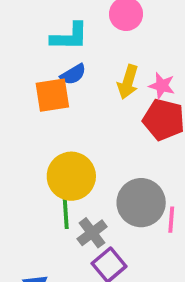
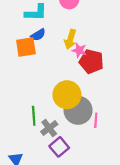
pink star: (162, 86) -> (79, 50), moved
yellow circle: (71, 176) -> (67, 95), moved

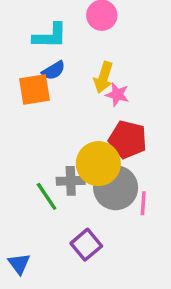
red pentagon: (91, 61) -> (128, 139), moved
green line: (34, 116) -> (47, 196), turned -30
gray cross: (49, 128) -> (71, 181), moved, turned 35

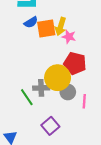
orange square: (35, 89) -> (46, 28), moved
gray circle: (116, 188) -> (68, 92), size x0.6

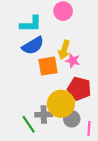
blue semicircle: (31, 22) -> (33, 46), size x1.5
orange square: (46, 28) -> (48, 66), moved

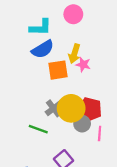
red pentagon: (79, 89) -> (90, 109), moved
gray cross: (44, 115) -> (54, 108), moved, turned -35
green line: (29, 124) -> (38, 129), turned -36

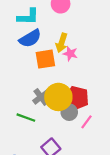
pink line: (100, 133) -> (87, 122), turned 32

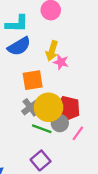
orange square: (45, 59) -> (33, 80), moved
green line: (26, 118) -> (42, 129), moved

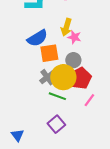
blue semicircle: (19, 46) -> (37, 38), moved
red pentagon: (68, 108) -> (80, 78), turned 30
gray circle: (60, 123) -> (73, 60), moved

